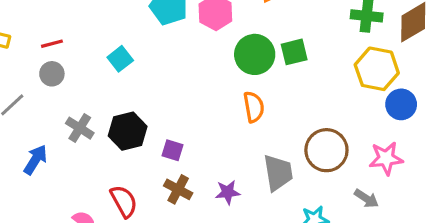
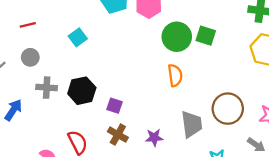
green square: (294, 52) -> (206, 36), turned 30
gray circle: (52, 74) -> (30, 57), moved
gray cross: (80, 128) -> (47, 88), turned -30

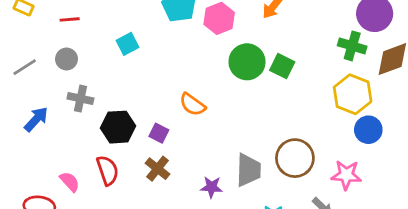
orange semicircle: (175, 75) -> (192, 104), moved, turned 125
black hexagon: (82, 91) -> (118, 127), moved
purple star: (154, 138) -> (212, 187), moved

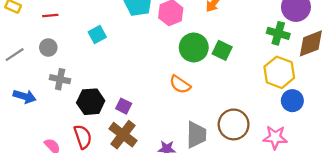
orange semicircle: (192, 104) -> (180, 84), moved
blue arrow: (36, 119) -> (25, 96), turned 65
brown cross: (157, 169) -> (123, 135), size x1.4

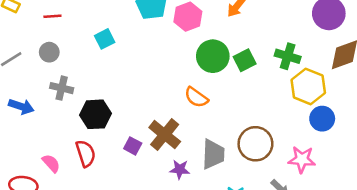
green cross: (278, 33) -> (288, 56), moved
green square: (222, 50) -> (245, 60), turned 36
purple square: (124, 106) -> (133, 146), moved
brown cross: (123, 135) -> (165, 135), moved

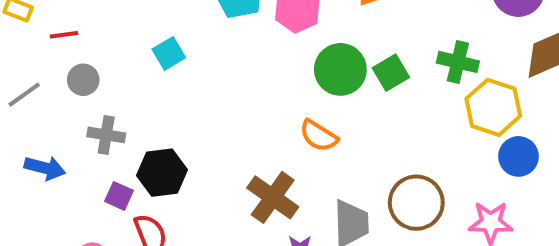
red line: (52, 16) -> (64, 35), moved
purple square: (133, 146) -> (119, 196), moved

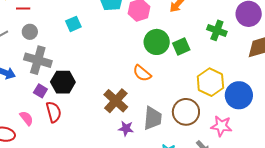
green cross: (458, 62) -> (217, 30), moved
yellow hexagon: (493, 107) -> (210, 82), moved
gray cross: (106, 135) -> (38, 60), size x1.5
blue circle: (518, 156) -> (239, 95), size x1.4

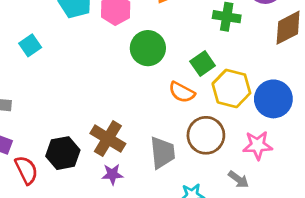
green square: (181, 47) -> (203, 64), moved
orange semicircle: (142, 73) -> (182, 92), moved
black hexagon: (63, 82) -> (63, 153), moved
purple star: (126, 128) -> (112, 174), moved

